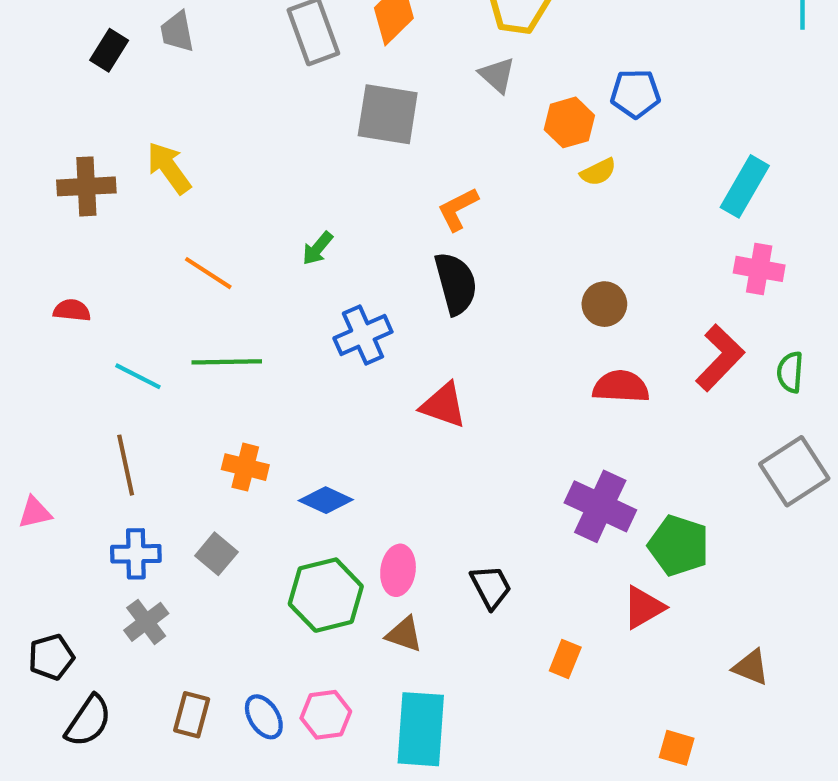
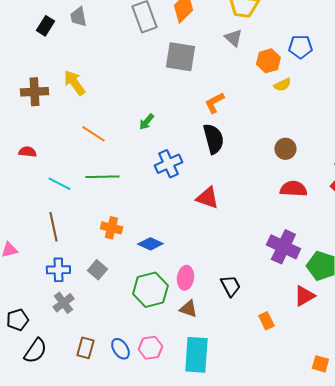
orange rectangle: (565, 659) -> (266, 321), turned -48

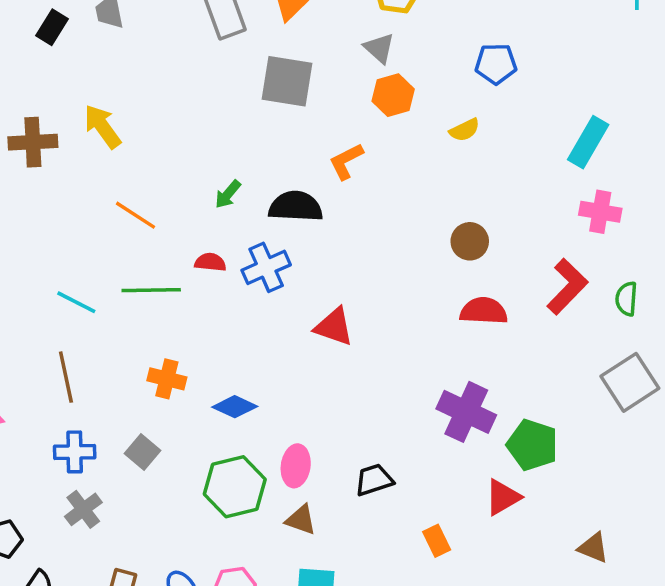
orange hexagon: (268, 61) -> (393, 95), moved
black semicircle: (213, 139) -> (296, 207), moved, turned -72
red semicircle: (27, 152) -> (210, 262), moved
black trapezoid: (230, 286) -> (374, 480), turned -80

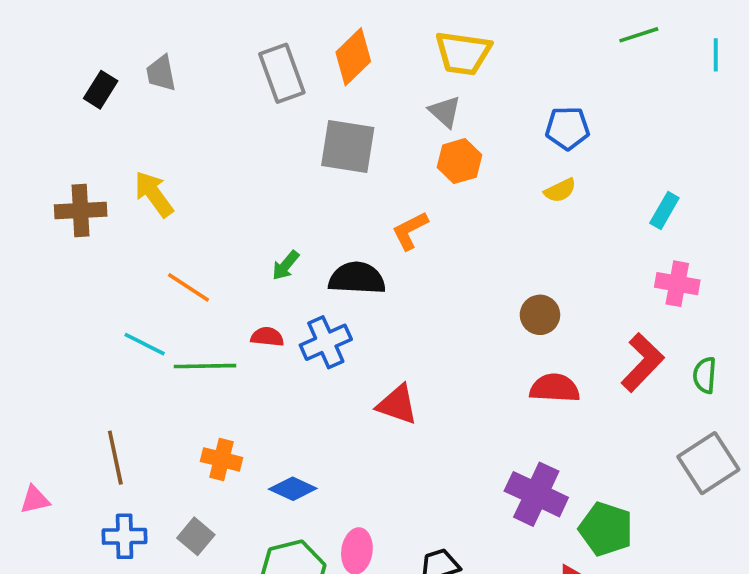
yellow semicircle: (465, 130) -> (560, 190), moved
cyan rectangle: (588, 142) -> (664, 210), size x0.7
cyan line: (76, 302) -> (145, 344), moved

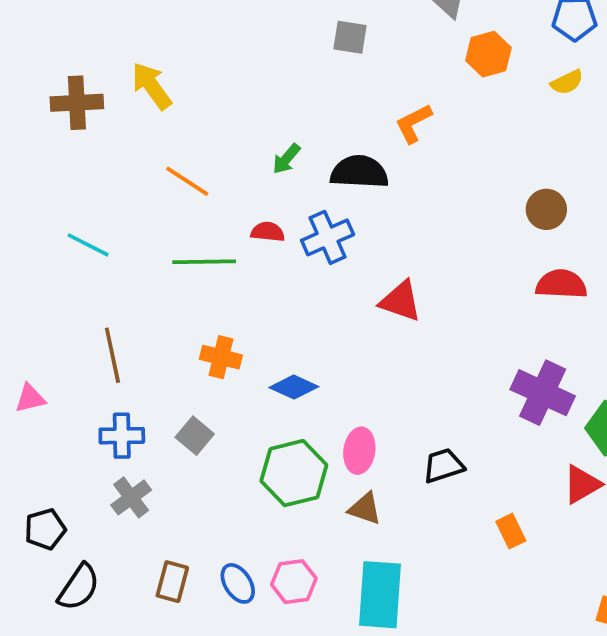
gray square: (348, 146) -> (350, 37), size x0.6
orange hexagon: (459, 161) -> (488, 54), moved
cyan line: (145, 344) -> (88, 245), moved

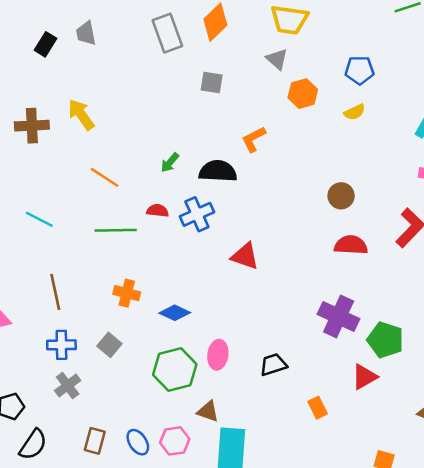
brown triangle: (365, 509) -> (208, 411), moved

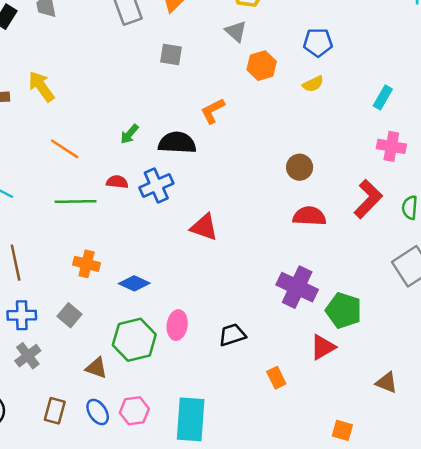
brown triangle: (208, 411) -> (96, 368), moved

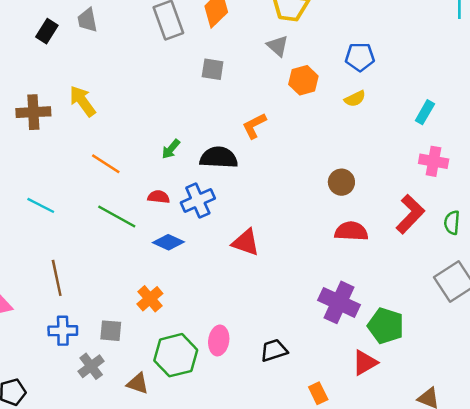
green line: (76, 201) -> (117, 217), turned 30
orange cross: (87, 264) -> (150, 299), moved, turned 35
blue diamond: (134, 283) -> (168, 242), moved
gray square: (69, 315) -> (111, 331), turned -35
gray cross: (28, 356) -> (91, 366), moved

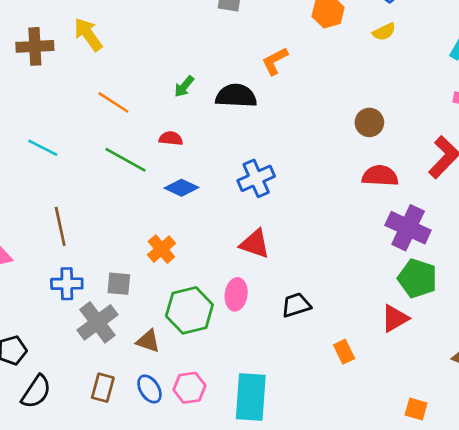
blue cross: (198, 201) -> (256, 178), moved
red triangle: (246, 242) -> (255, 244), moved
purple cross: (339, 302) -> (408, 228), moved
gray cross: (91, 366) -> (97, 322), size x1.4

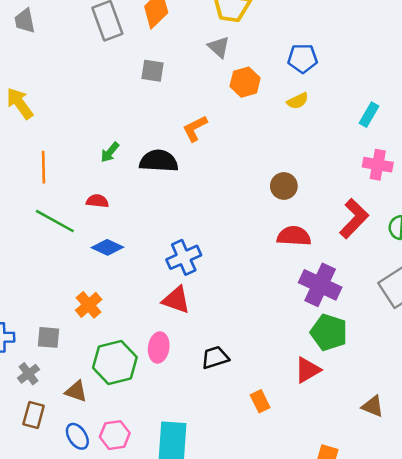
orange line: (113, 102) -> (44, 167), turned 56
blue cross: (256, 178) -> (184, 257), moved
gray cross: (97, 322) -> (29, 374), size x0.6
brown rectangle: (103, 388) -> (34, 415), moved

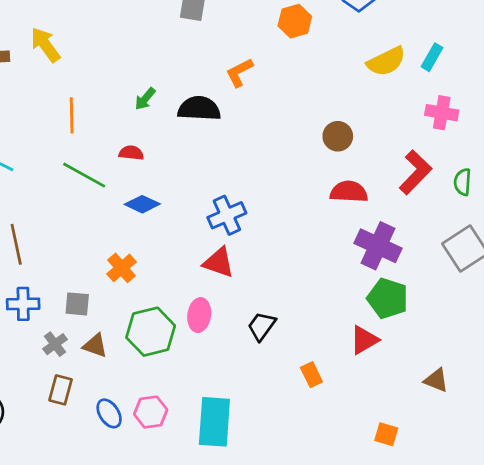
yellow semicircle: (298, 101) -> (386, 61), moved, size x1.6
black trapezoid: (215, 357) -> (262, 326), turned -36
brown triangle: (76, 391) -> (95, 346), moved

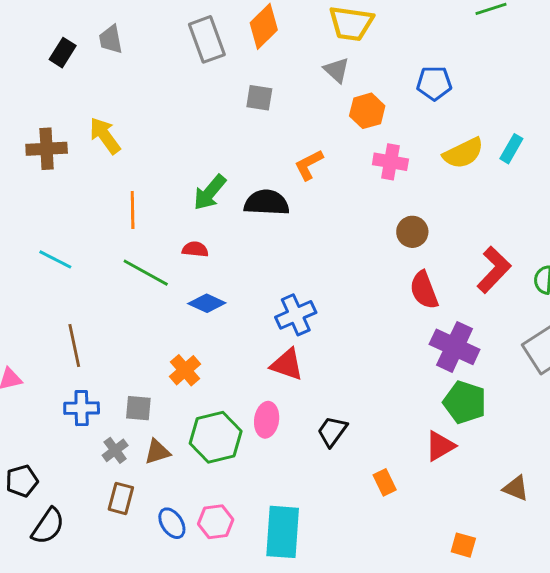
green arrow: (145, 99) -> (210, 192), size x1.5
pink cross: (442, 113) -> (390, 162), moved
red semicircle: (349, 192) -> (424, 290), turned -114
brown triangle: (95, 346) -> (157, 452), turned -36

